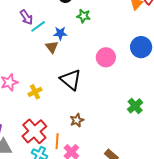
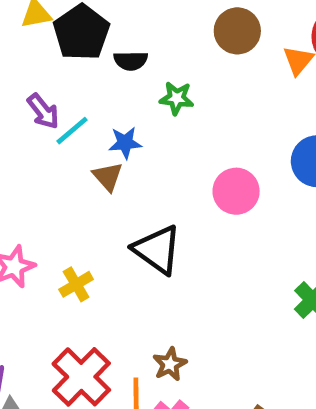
brown star: (77, 120) -> (170, 364), moved

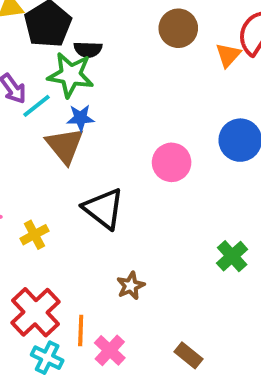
green star: (177, 98) -> (71, 75), moved, size x1.6
brown triangle: (108, 176) -> (65, 146), size x1.5
brown star: (170, 364) -> (131, 286), moved

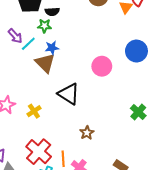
green star: (71, 75) -> (44, 26), size x0.6

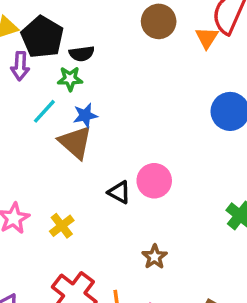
purple arrow: (15, 36) -> (20, 66), moved, turned 49
pink circle: (102, 66) -> (154, 181), moved
black triangle: (69, 94) -> (119, 192), size x0.6

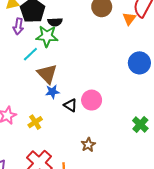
green star: (70, 79) -> (47, 36), size x1.5
blue star: (85, 115) -> (52, 92), moved

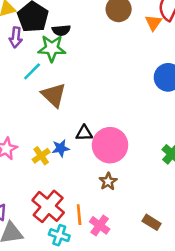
blue star: (52, 92) -> (61, 148), moved
pink circle: (92, 100) -> (110, 145), moved, size x1.4
black triangle: (70, 105) -> (84, 133), turned -32

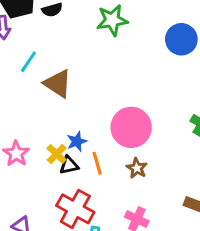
green star: (52, 48) -> (112, 20), moved
black triangle: (84, 133) -> (69, 165), moved
orange line: (79, 215) -> (97, 163), moved

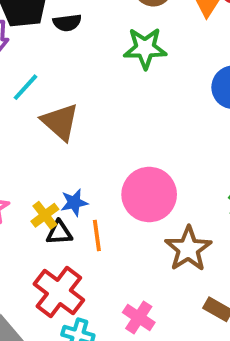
brown star: (137, 168) -> (188, 249), moved, size x1.6

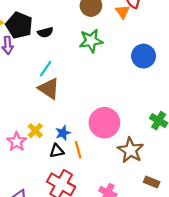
cyan line: (25, 87) -> (46, 69), moved
yellow cross: (45, 215) -> (35, 131), moved

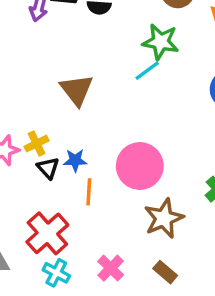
cyan line: (46, 69) -> (147, 71), moved
black triangle: (57, 151) -> (48, 168), moved, turned 40
brown rectangle: (152, 182) -> (165, 272), moved

